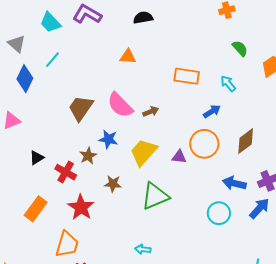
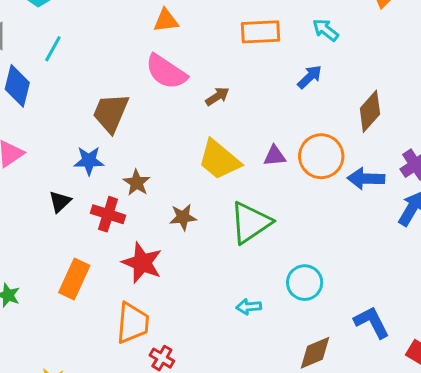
pink semicircle: (120, 105) -> (166, 72), moved
blue star: (108, 139) -> (89, 161), moved
orange circle: (204, 144) -> (321, 156), moved
yellow trapezoid: (143, 152) -> (219, 160), turned -80
cyan circle: (219, 213) -> (305, 283), moved

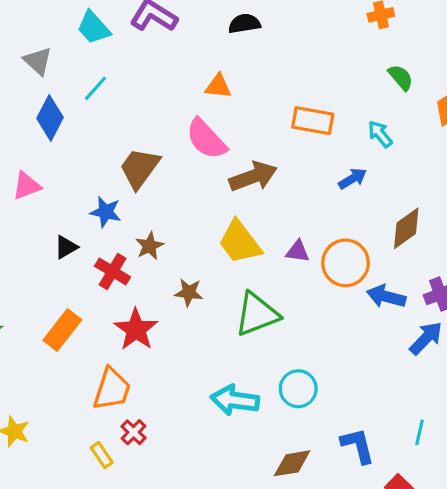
brown arrow: (217, 96) -> (253, 177), size x1.8
cyan arrow: (249, 307) -> (235, 400), size x1.8

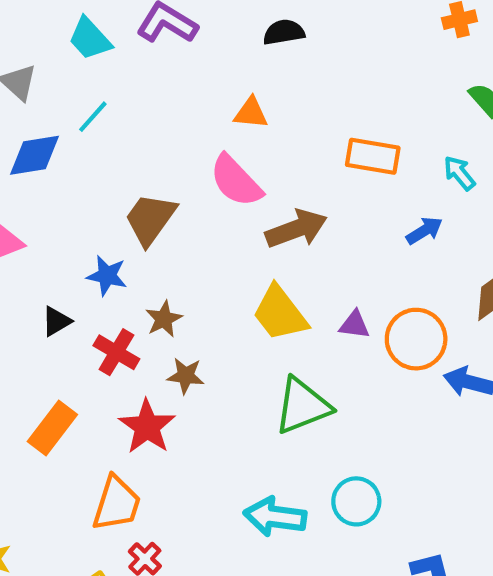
blue diamond: (50, 118) -> (35, 155), turned 54
brown star: (189, 292) -> (186, 376), moved

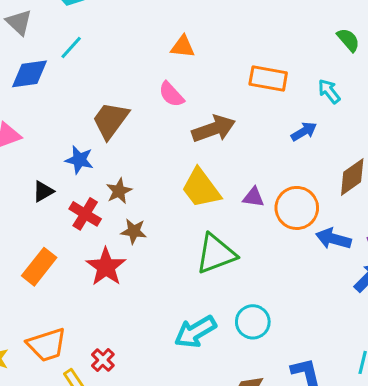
pink semicircle: (236, 181) -> (171, 94), size x0.7
orange trapezoid: (117, 504) -> (47, 345), moved, turned 54
cyan arrow: (275, 517) -> (195, 332), turned -39

